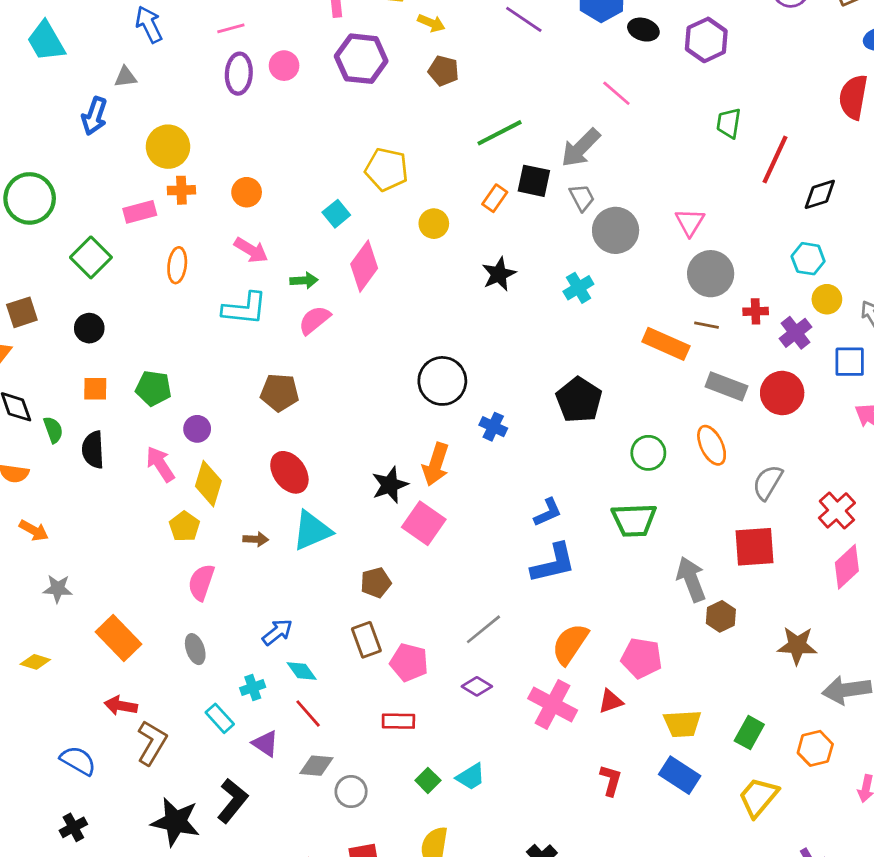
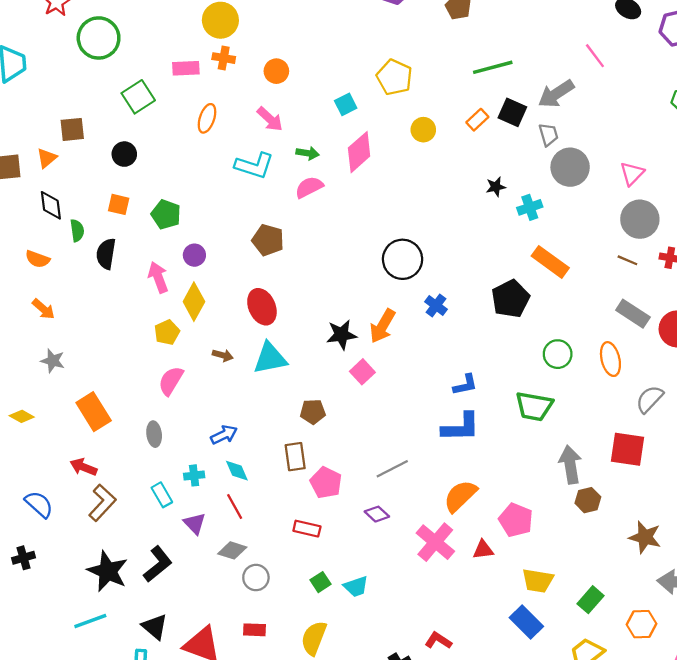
black star: (499, 274) -> (496, 187), moved, size x0.7
orange rectangle: (666, 344) -> (550, 262), moved
pink square: (424, 523) -> (362, 372), size x0.7
red L-shape: (611, 780) -> (438, 641), moved, turned -85

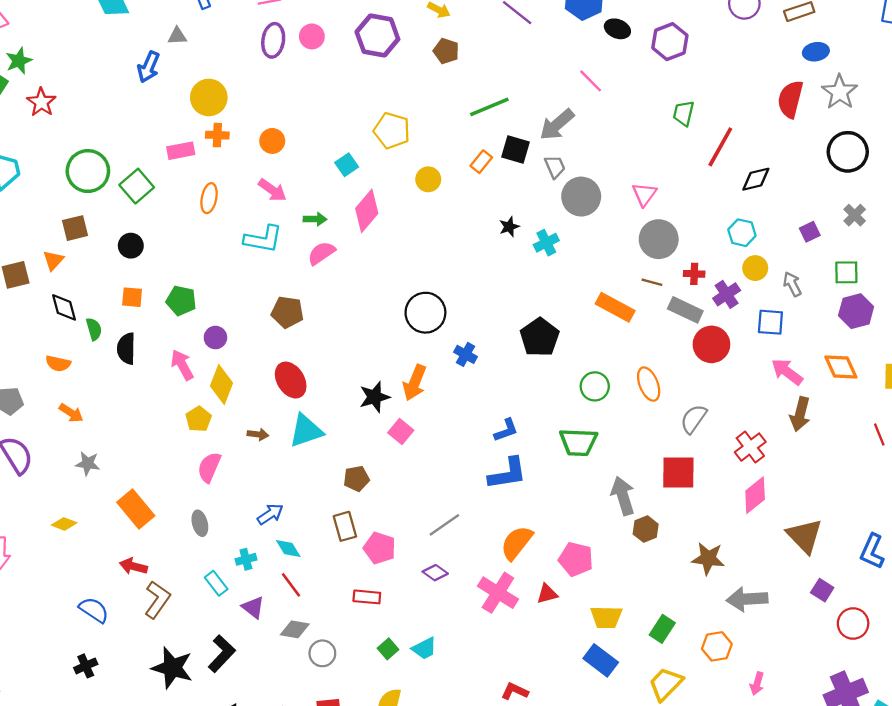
green circle: (99, 38) -> (88, 171), moved
orange rectangle: (550, 262) -> (615, 307), moved
gray rectangle: (633, 314) -> (685, 310), moved

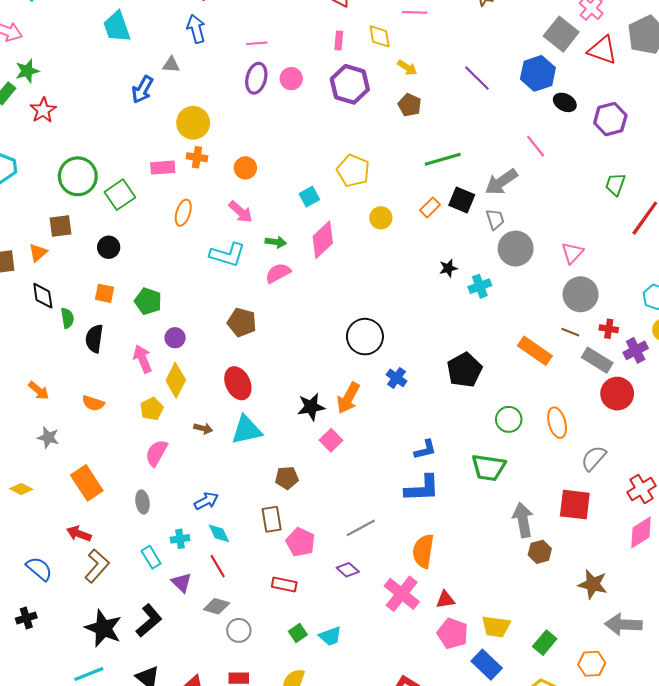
orange semicircle: (58, 363) -> (93, 403), moved
orange semicircle: (517, 543) -> (423, 551), turned -36
pink pentagon: (576, 559) -> (453, 633), moved

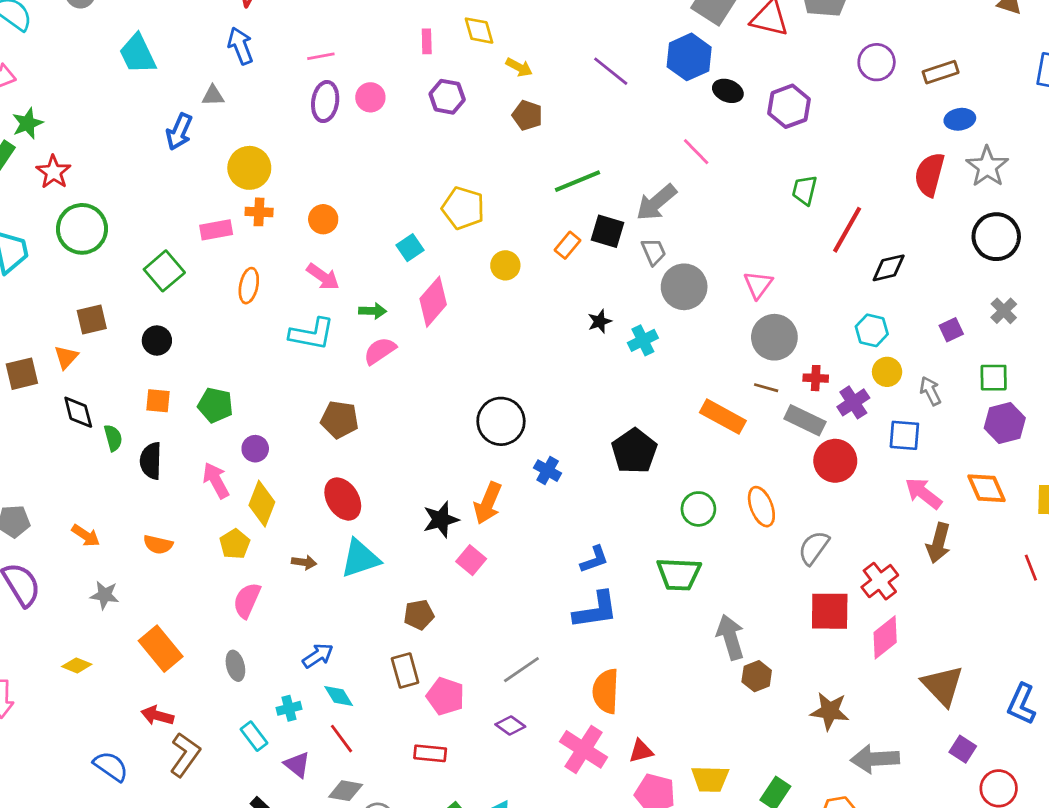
purple hexagon: (350, 84) -> (447, 97), size x0.7
green circle: (78, 176) -> (82, 229), moved
red square: (575, 505) -> (830, 611), moved

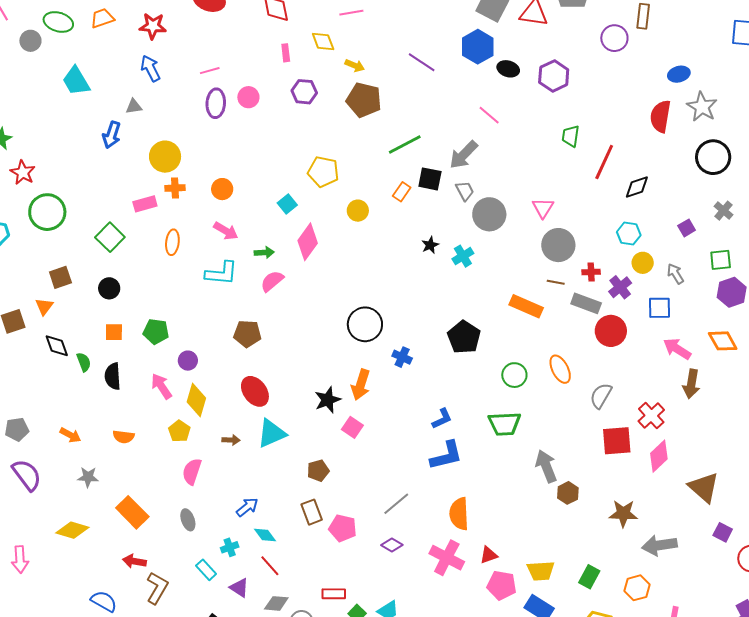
brown rectangle: (941, 72) -> (643, 16), moved, turned -60
brown pentagon: (527, 115) -> (364, 100), size x1.6
yellow diamond: (77, 665) -> (72, 530), size x1.5
red rectangle: (430, 753) -> (334, 594), moved

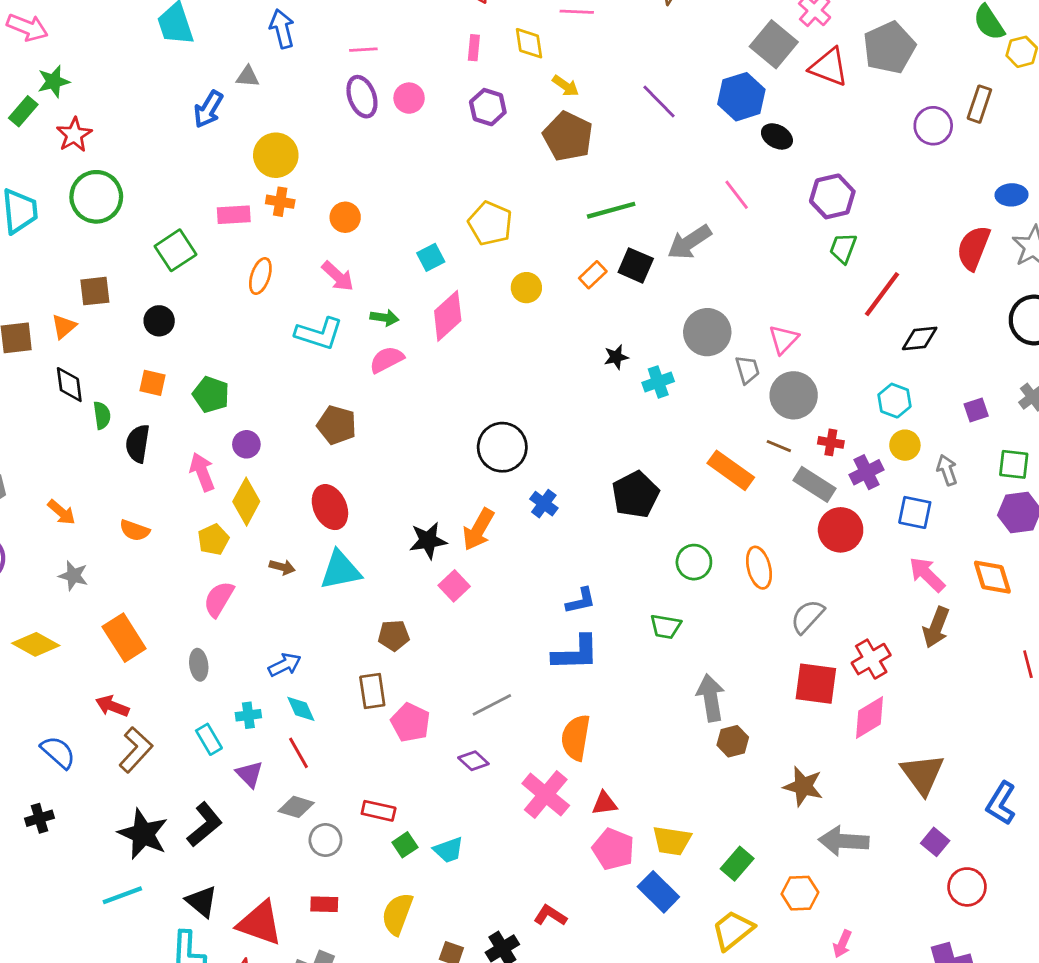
purple hexagon: (554, 76) -> (832, 196), moved
purple ellipse: (216, 103) -> (362, 97), turned -36
gray trapezoid: (465, 191) -> (747, 370), moved
green trapezoid: (504, 424) -> (666, 627), size x0.7

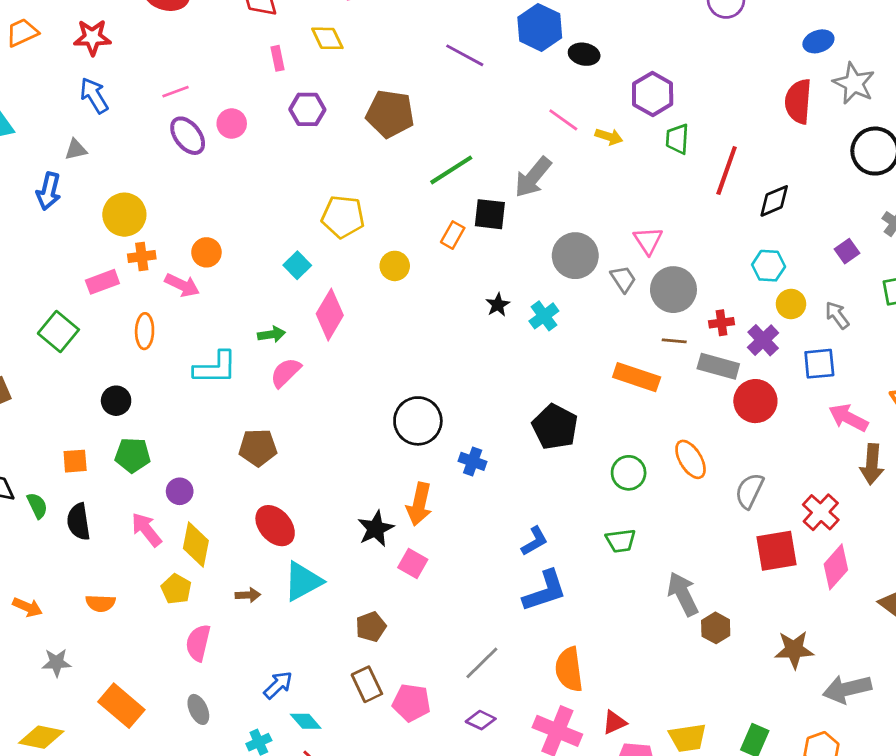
yellow arrow: (565, 86) -> (609, 137), moved
pink arrow: (338, 276) -> (182, 285), moved
black circle: (159, 321) -> (116, 401), moved

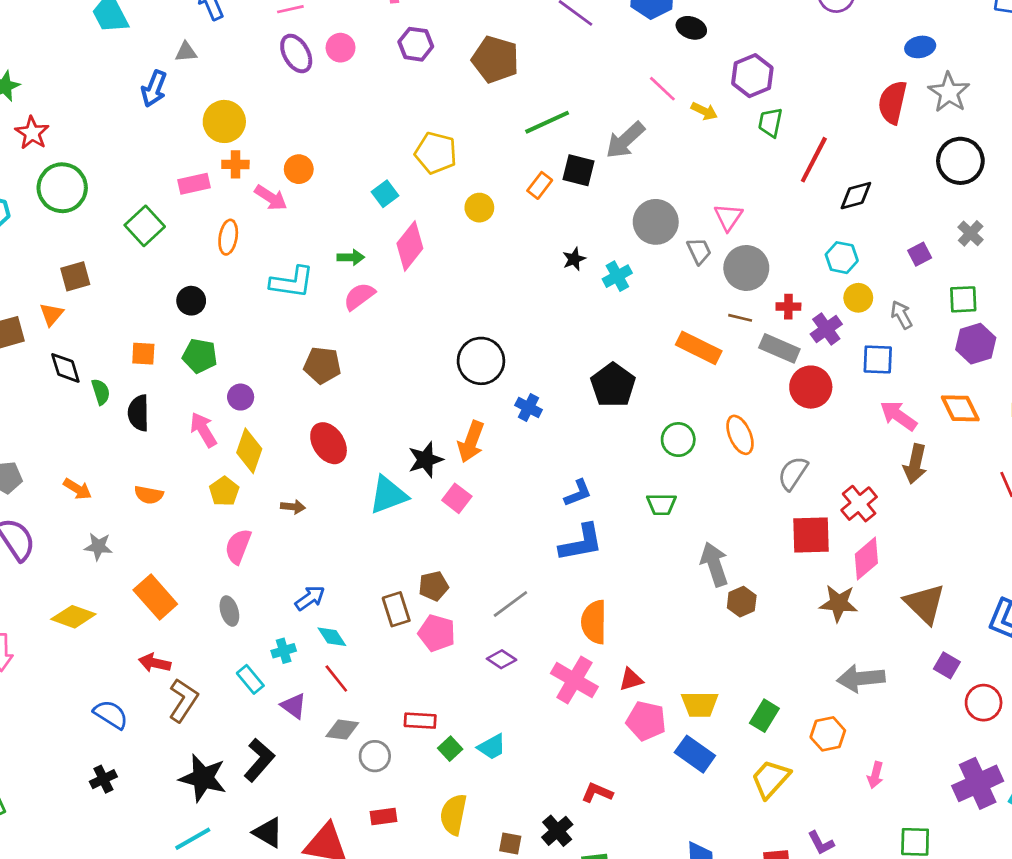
cyan triangle: (303, 581) -> (388, 495), moved
brown pentagon: (371, 627) -> (434, 586), moved
brown star: (794, 650) -> (839, 603), moved

